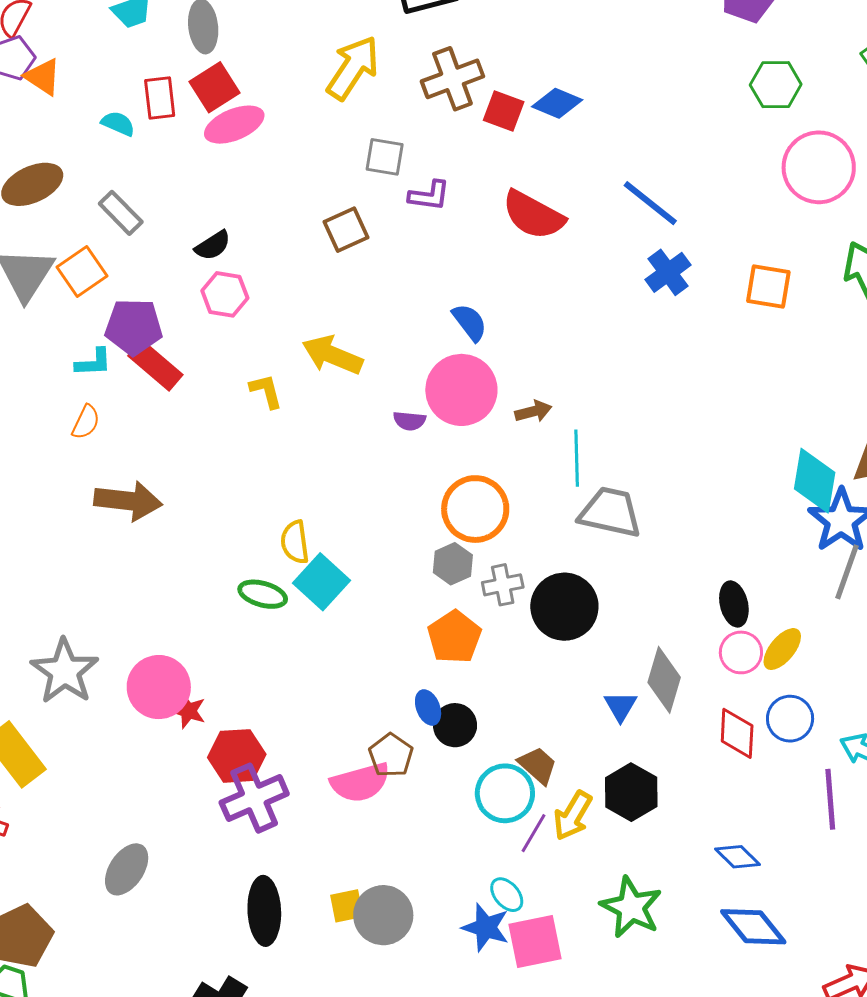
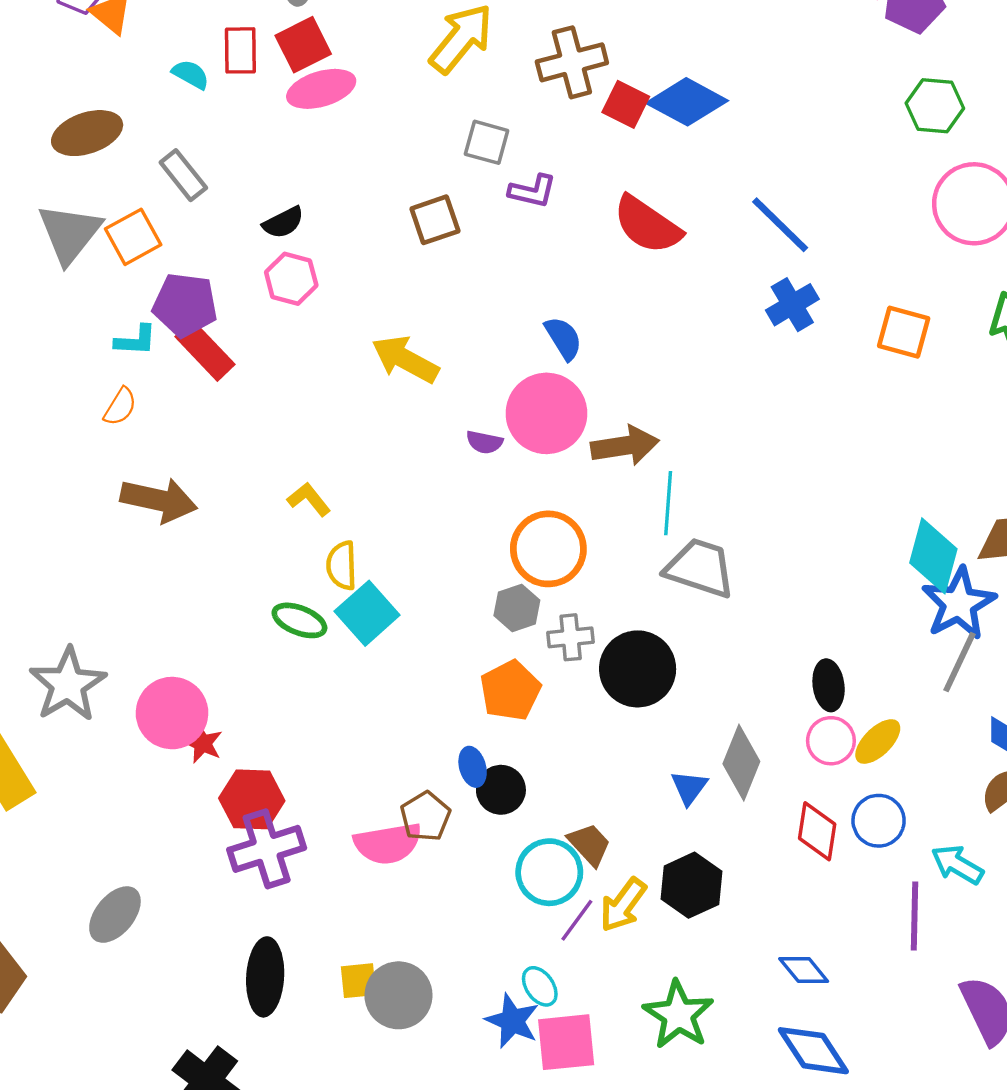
blue diamond: (557, 103) -> (687, 102), size x1.4
yellow L-shape: (266, 391) -> (309, 499), moved, turned -30
brown arrow: (533, 411) -> (625, 446), size x1.6

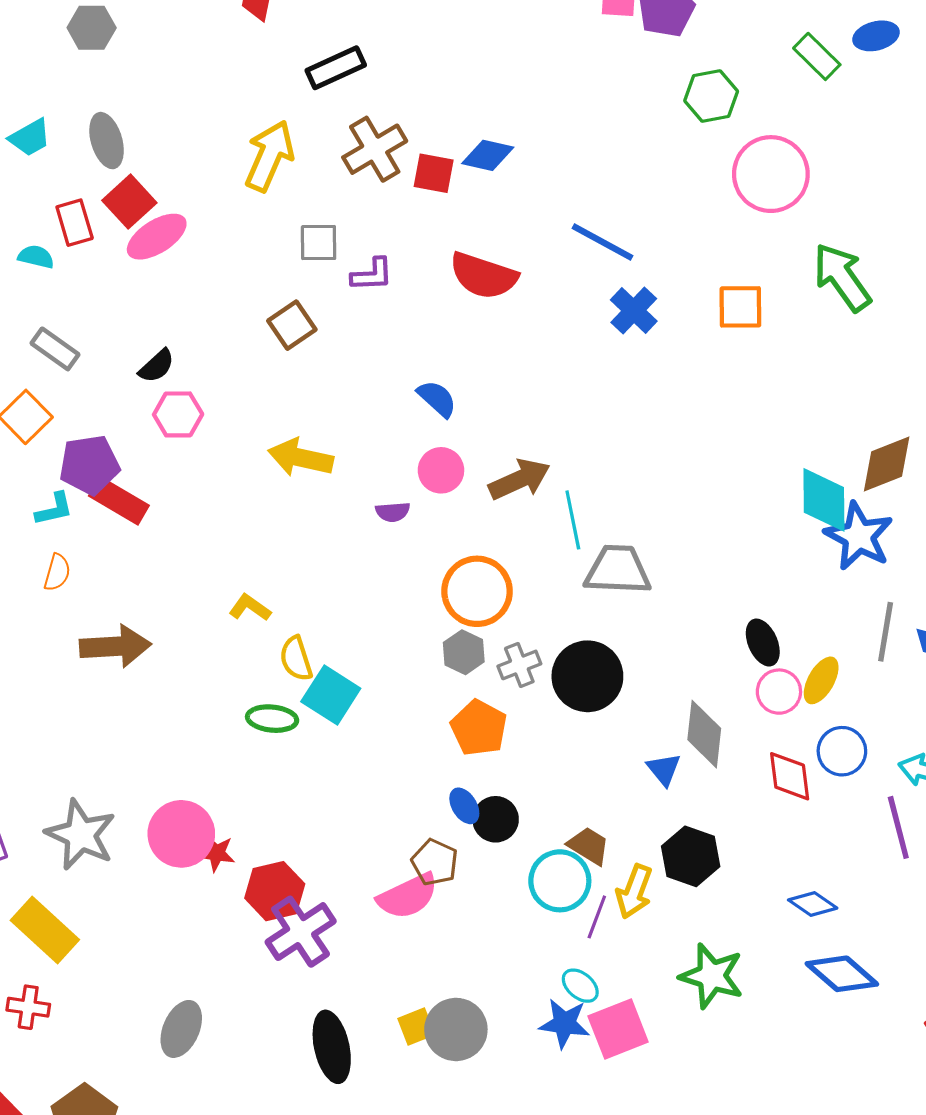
blue diamond: (687, 102) -> (488, 155), size x0.7
pink circle: (546, 413) -> (441, 470), size x0.6
gray line: (960, 662) -> (886, 632), moved

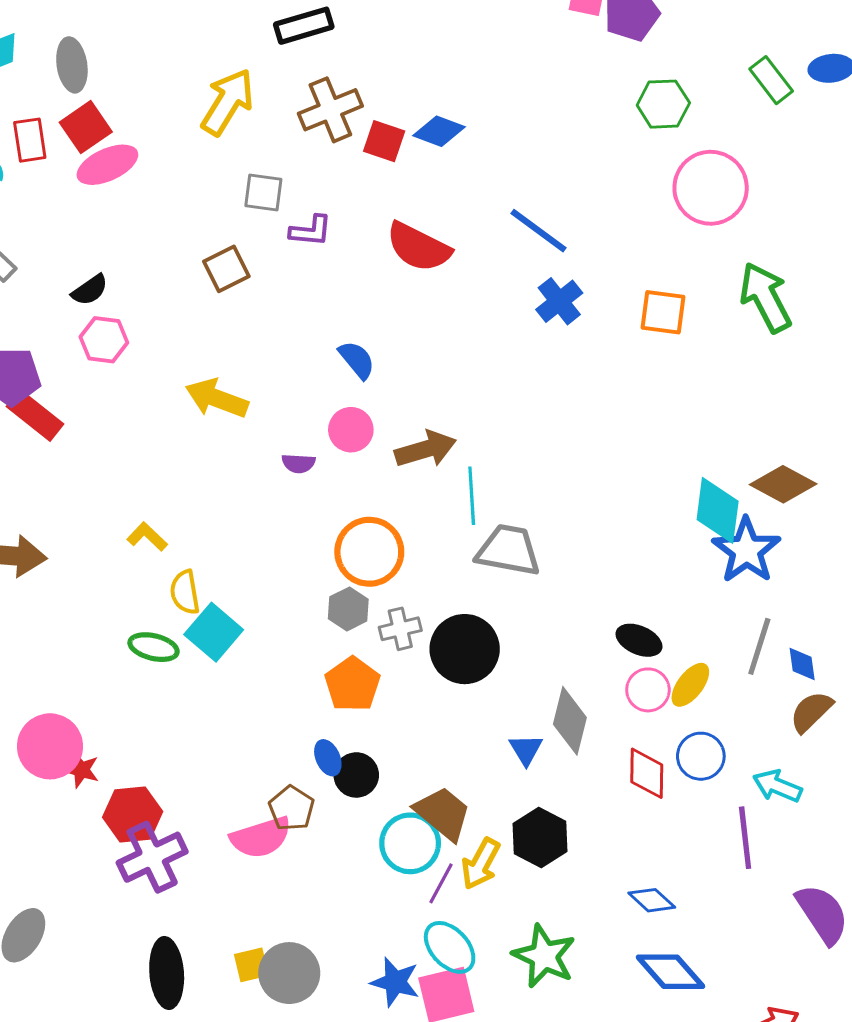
brown diamond: (887, 464) -> (783, 484), turned 42
black ellipse: (763, 643) -> (639, 640), turned -51
brown trapezoid: (589, 846) -> (443, 813), size x1.4
cyan ellipse: (580, 986) -> (450, 947), moved, size x1.5

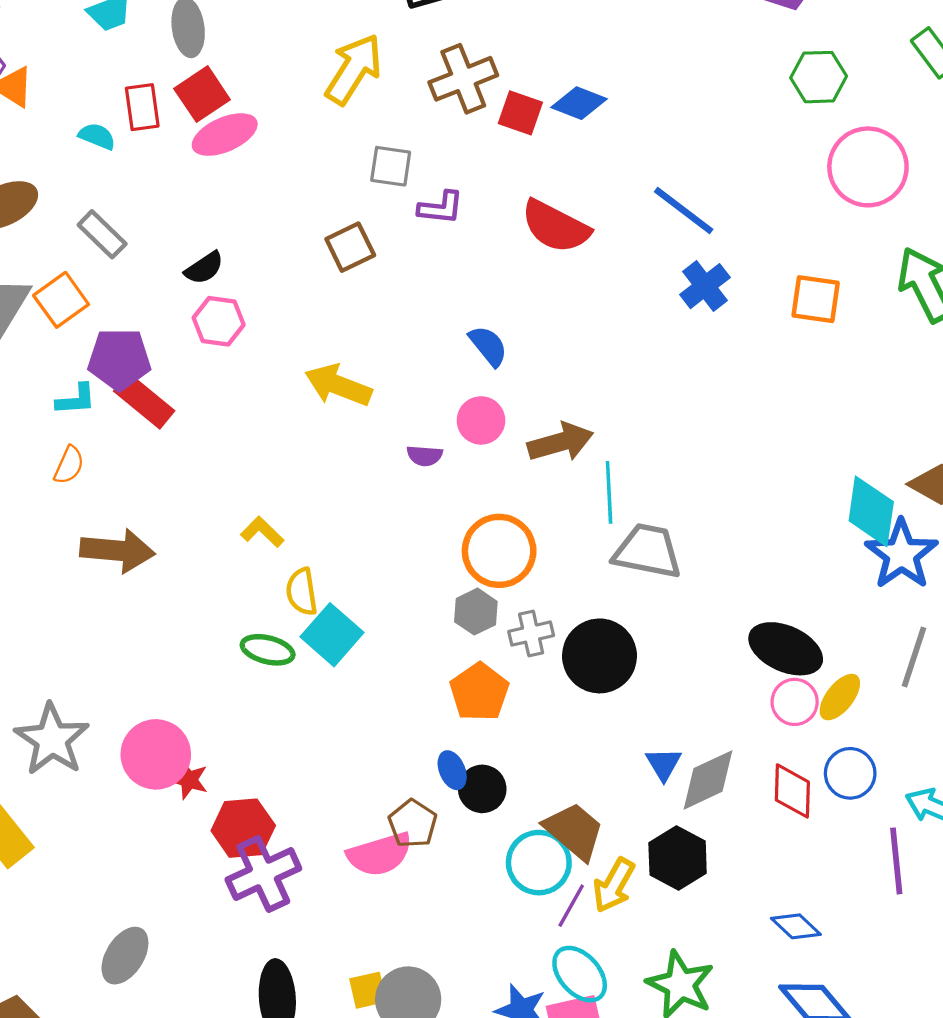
black ellipse: (639, 640) -> (786, 649), size x1.5
gray diamond: (570, 721) -> (708, 780), moved, turned 50

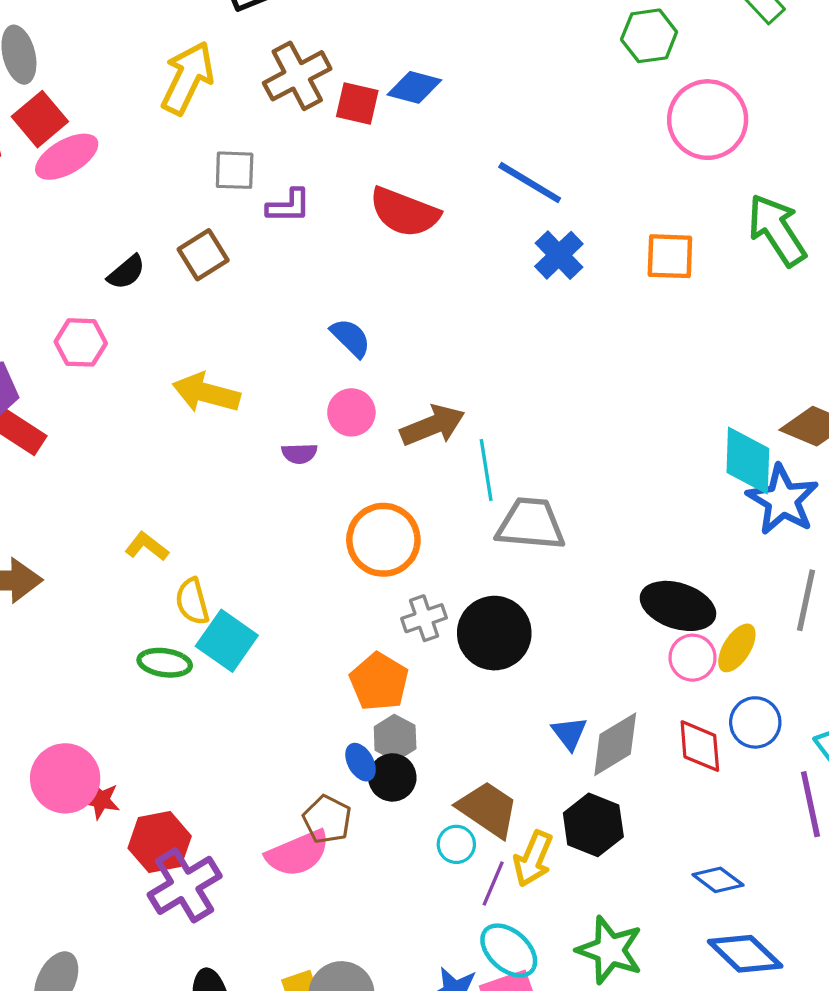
black semicircle: (204, 268) -> (126, 272), moved
gray hexagon: (476, 612) -> (395, 738), moved
cyan circle: (539, 863) -> (456, 844), size x0.6

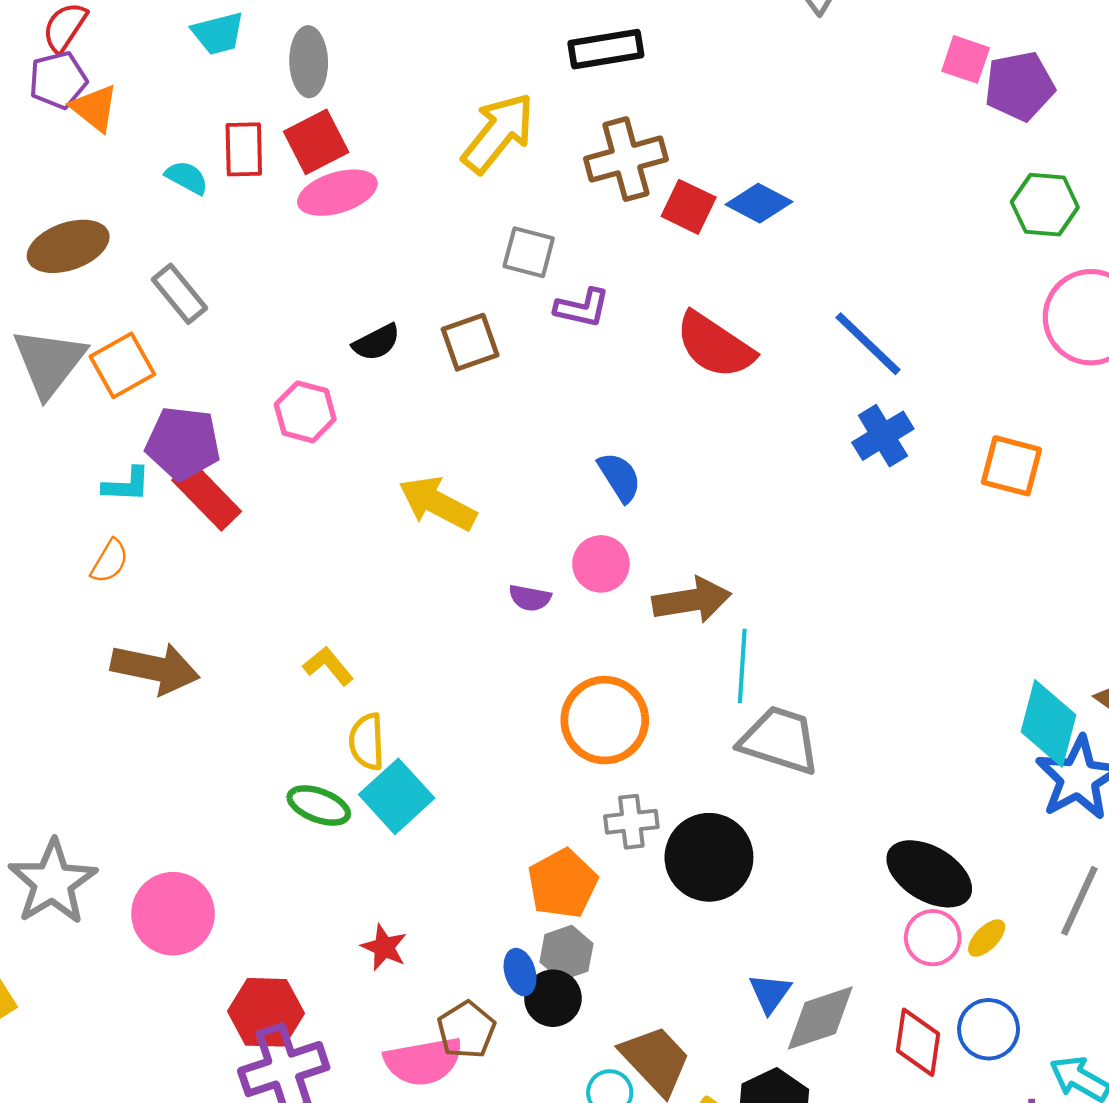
yellow ellipse: (737, 648) -> (987, 938), size x0.7
red star: (101, 800) -> (384, 947), moved

